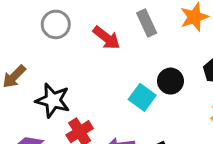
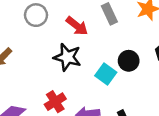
black star: (53, 100) -> (67, 57), moved

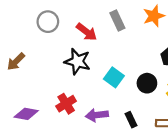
black circle: (129, 61) -> (147, 83), moved

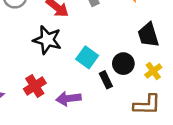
black rectangle: (131, 120) -> (106, 80), moved

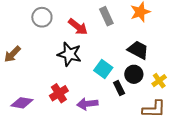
black trapezoid: (148, 35) -> (138, 50), moved, turned 135

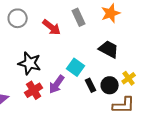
black star: (69, 54) -> (30, 63), moved
black circle: (134, 74) -> (110, 85), moved
purple arrow: (87, 104) -> (57, 84), moved, turned -48

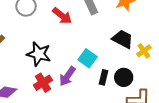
yellow cross: (129, 78) -> (144, 51), moved
black rectangle: (91, 85) -> (103, 77), turned 40

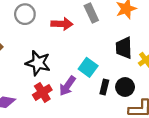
red arrow: (62, 16) -> (62, 24), turned -36
black trapezoid: (123, 39) -> (124, 48), turned -120

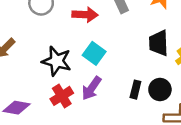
cyan square: (88, 67) -> (94, 53), moved

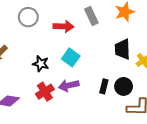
black star: (57, 61) -> (41, 64), size x0.7
purple arrow: (91, 88) -> (69, 85), turned 42

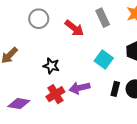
red arrow: (64, 26) -> (74, 28), turned 36
cyan square: (71, 57) -> (104, 60), moved

